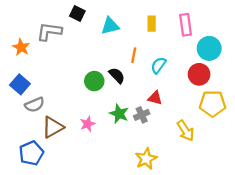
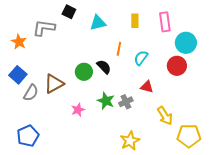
red triangle: (155, 98) -> (147, 87), moved
yellow pentagon: (213, 104) -> (189, 136), moved
gray semicircle: (35, 105) -> (31, 93), turned -36
brown triangle: (53, 127) -> (54, 84), moved

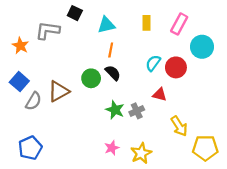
pink rectangle: (165, 22) -> (179, 24), turned 36
orange line: (119, 49) -> (111, 50), moved
red circle: (177, 66) -> (176, 67), moved
pink star: (78, 110) -> (112, 148), moved

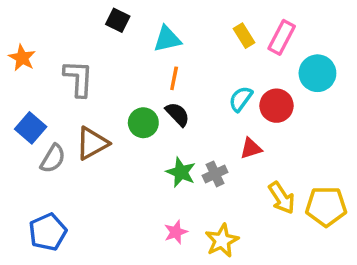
yellow rectangle: (147, 23) -> (244, 36), moved, turned -32
gray L-shape: (48, 30) -> (78, 78), moved, turned 85
orange star: (20, 46) -> (22, 58), moved
red triangle: (160, 95) -> (251, 148), turned -32
yellow pentagon: (205, 148) -> (326, 206), moved

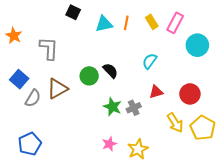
orange line: (174, 78) -> (126, 23), moved
red circle: (277, 106) -> (190, 94), moved
yellow pentagon: (326, 206) -> (203, 128), turned 30

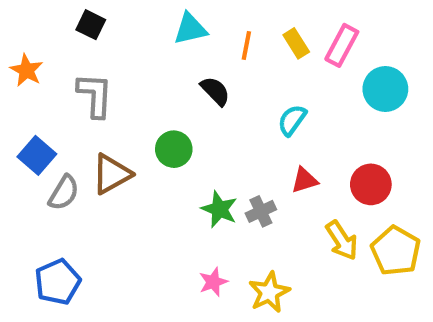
black square: (73, 12) -> (91, 25), moved
cyan triangle: (104, 24) -> (190, 29), moved
black semicircle: (110, 71) -> (215, 91), moved

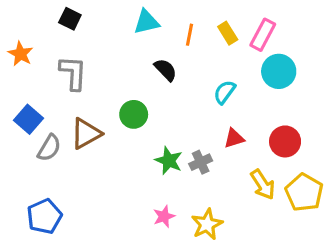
cyan circle: (385, 89) -> (279, 71), moved

